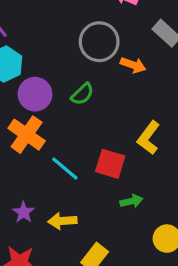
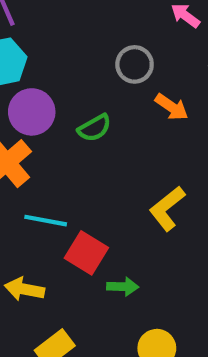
gray circle: (99, 42) -> (135, 64), size x0.7
red square: (110, 164) -> (86, 253), moved
cyan line: (65, 168) -> (46, 221), turned -44

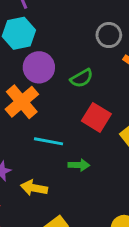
red square: (86, 253) -> (96, 117), moved
green arrow: (123, 287) -> (79, 165), moved

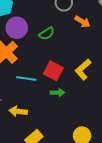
red square: (96, 117) -> (53, 71), moved
green arrow: (79, 165) -> (57, 93), moved

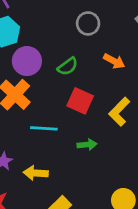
orange arrow: (82, 22) -> (114, 61), moved
red square: (53, 71) -> (80, 101), moved

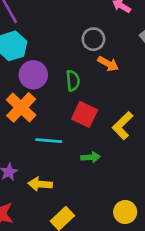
orange arrow: (114, 61) -> (108, 64), moved
green semicircle: (68, 66) -> (73, 81), turned -60

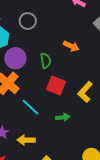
gray circle: (93, 39) -> (28, 21), moved
cyan line: (49, 141) -> (30, 107), turned 42

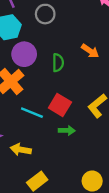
red square: (56, 85) -> (60, 105), moved
cyan line: (30, 107) -> (32, 113), turned -30

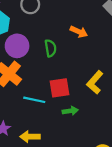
red square: (60, 105) -> (59, 88), turned -30

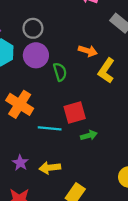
purple circle: (17, 46) -> (36, 55), moved
yellow L-shape: (95, 82) -> (106, 71), moved

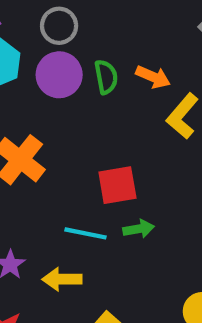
green semicircle: (60, 72) -> (106, 77), moved
cyan line: (50, 128) -> (86, 233), moved

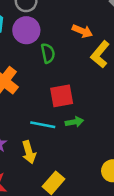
green semicircle: (106, 77) -> (48, 53), moved
yellow arrow: (62, 279) -> (29, 152), turned -105

